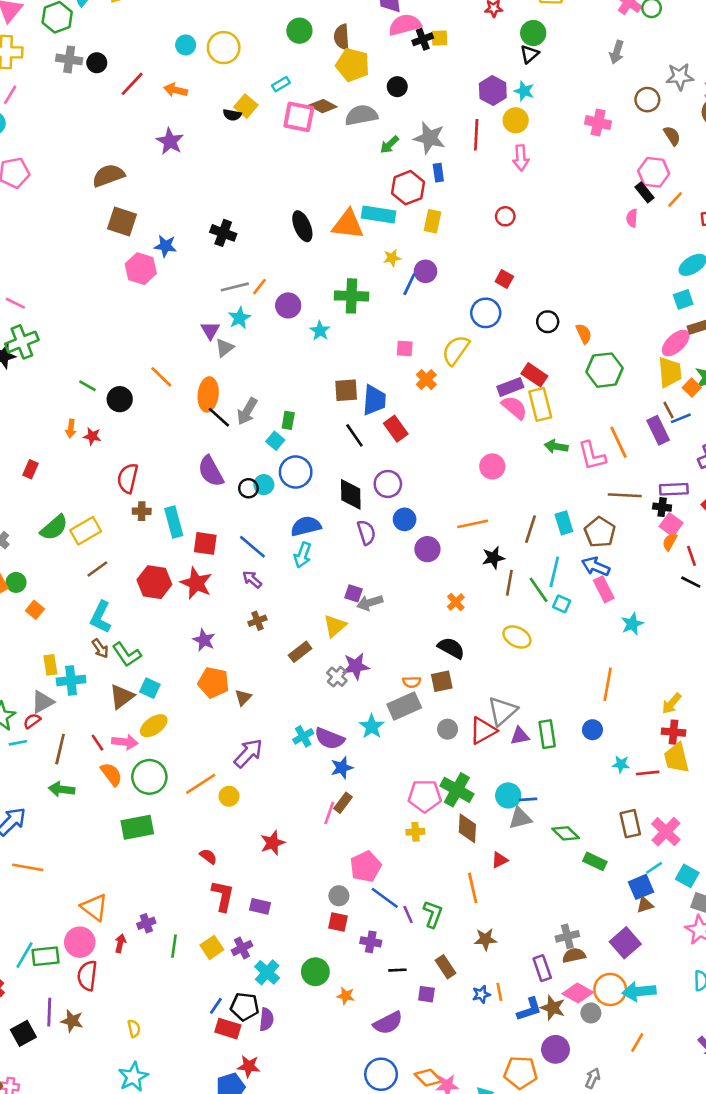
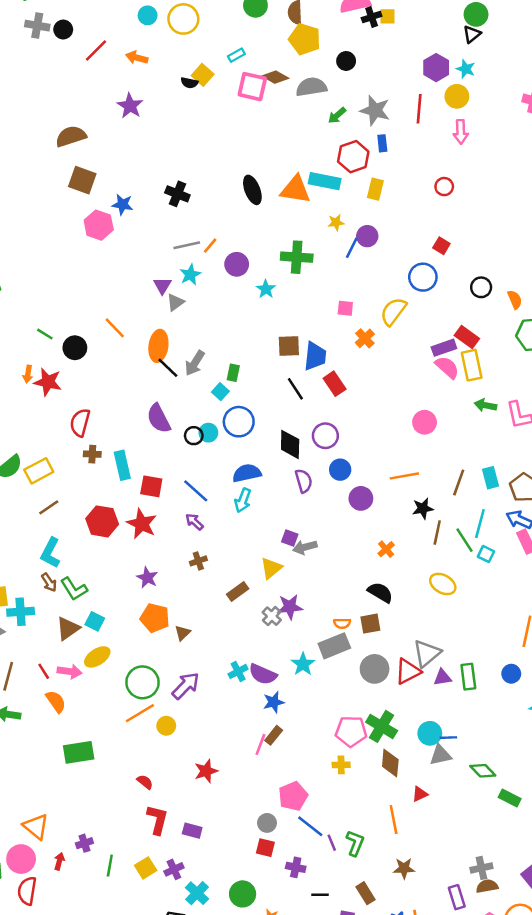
red star: (92, 436) -> (48, 382), size x1.6
gray circle: (448, 729) -> (375, 669), size x1.5
green circle: (149, 777) -> (142, 682), moved

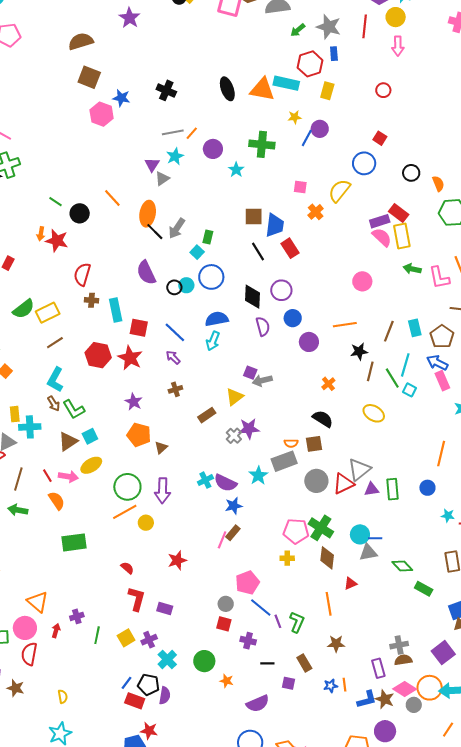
cyan square: (95, 621) -> (90, 436), turned 35
purple arrow: (186, 686) -> (163, 491), turned 135

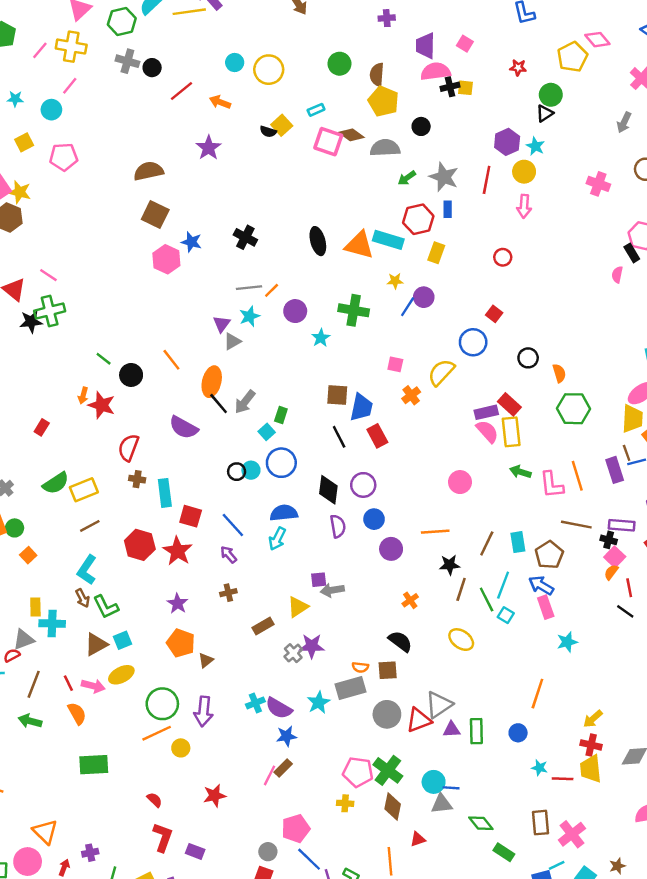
purple semicircle: (146, 273) -> (184, 427), moved, turned -40
purple square: (250, 373) -> (319, 580), turned -32

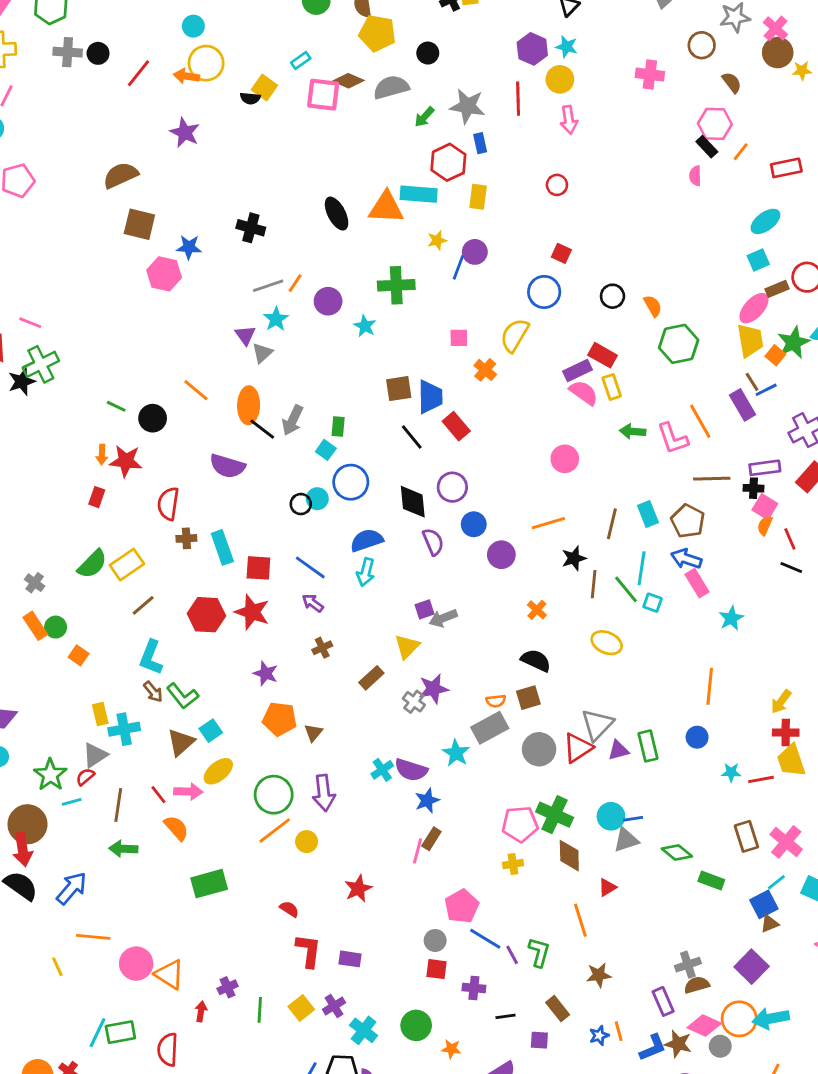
yellow circle: (269, 70) -> (206, 63), moved
red rectangle: (42, 427) -> (97, 497), moved
yellow rectangle: (511, 432) -> (612, 387), size x0.7
pink circle: (28, 862) -> (136, 964), moved

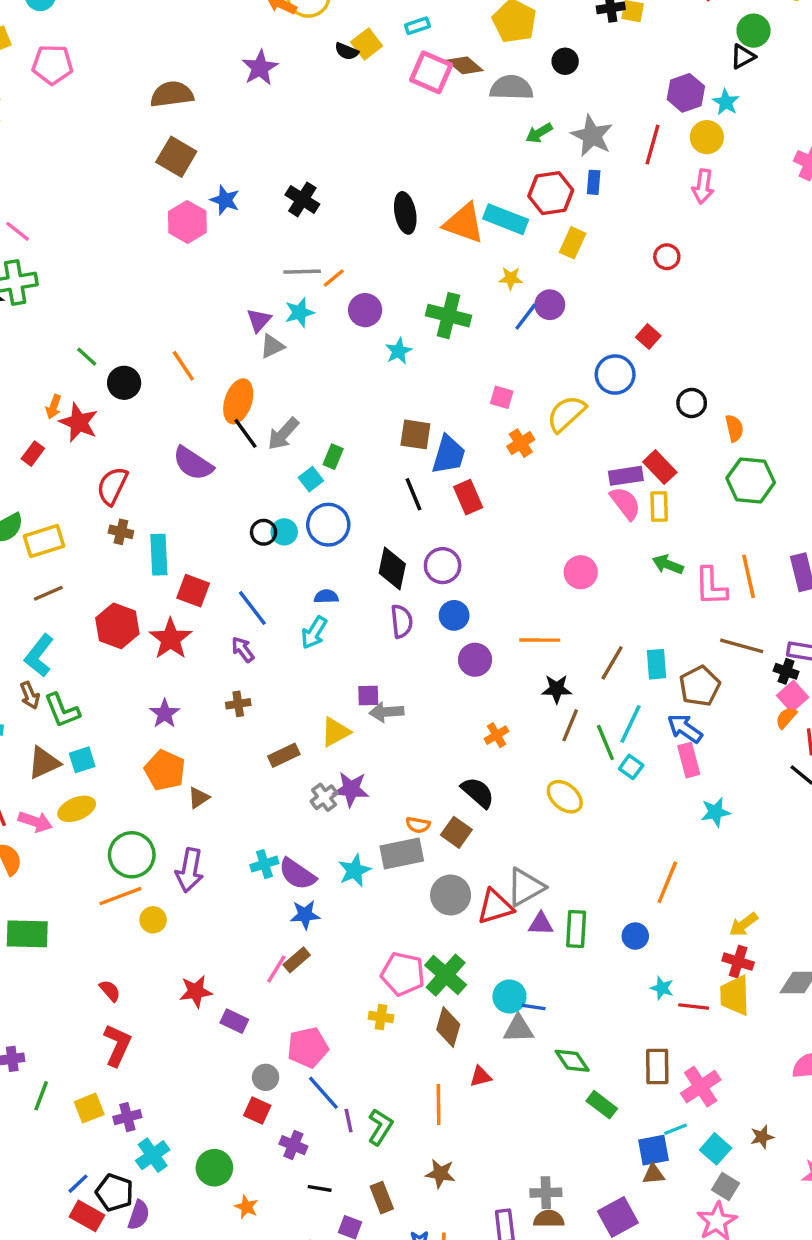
blue semicircle: (367, 540) -> (326, 597), size x0.6
brown square: (528, 698) -> (456, 832), turned 35
purple rectangle: (350, 959) -> (234, 1021), moved

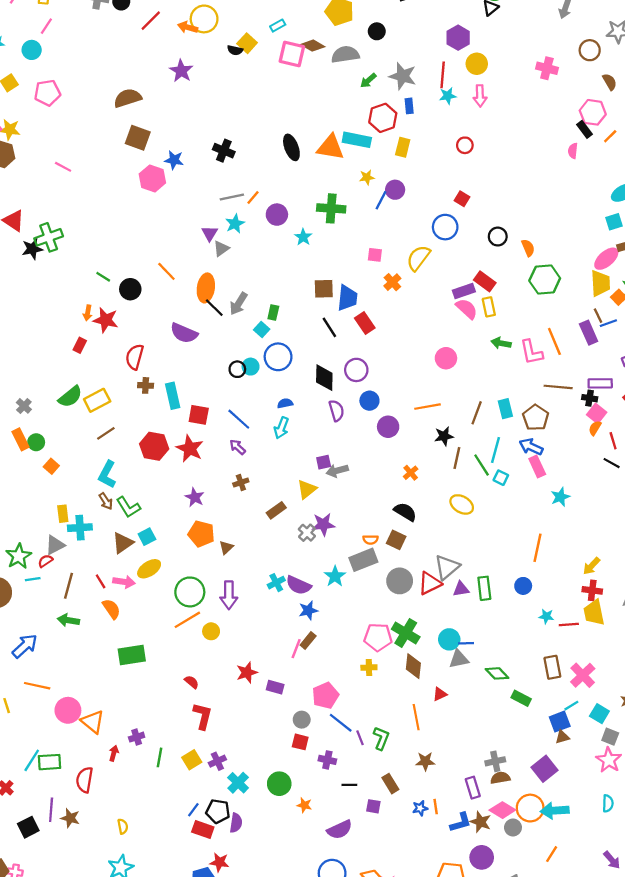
cyan star: (726, 102) -> (448, 96), moved, turned -30
pink line: (18, 231) -> (63, 167), moved

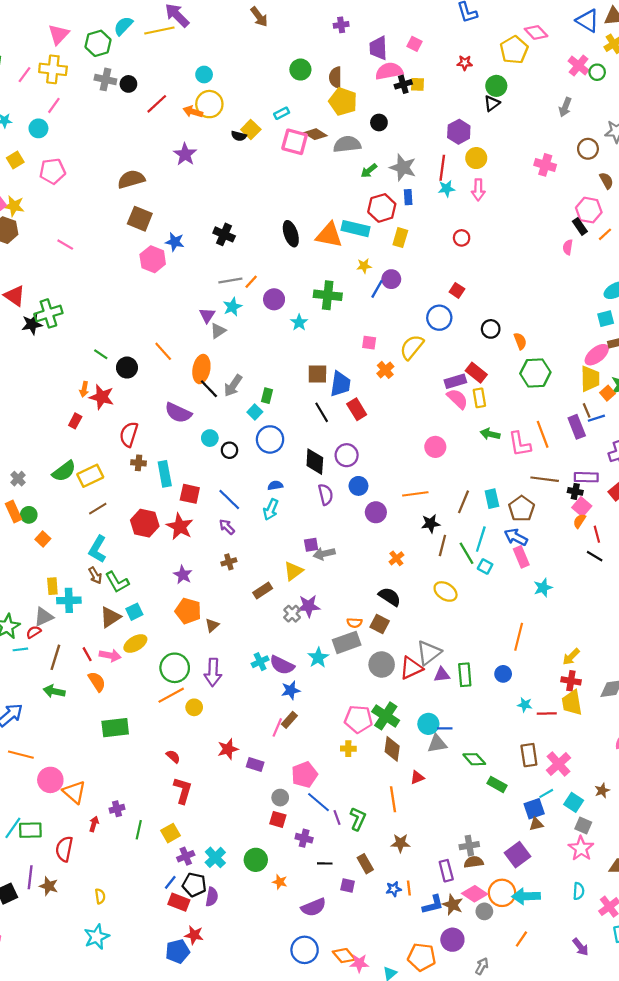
cyan circle: (251, 367) -> (210, 438), moved
purple cross: (217, 761) -> (186, 856), moved

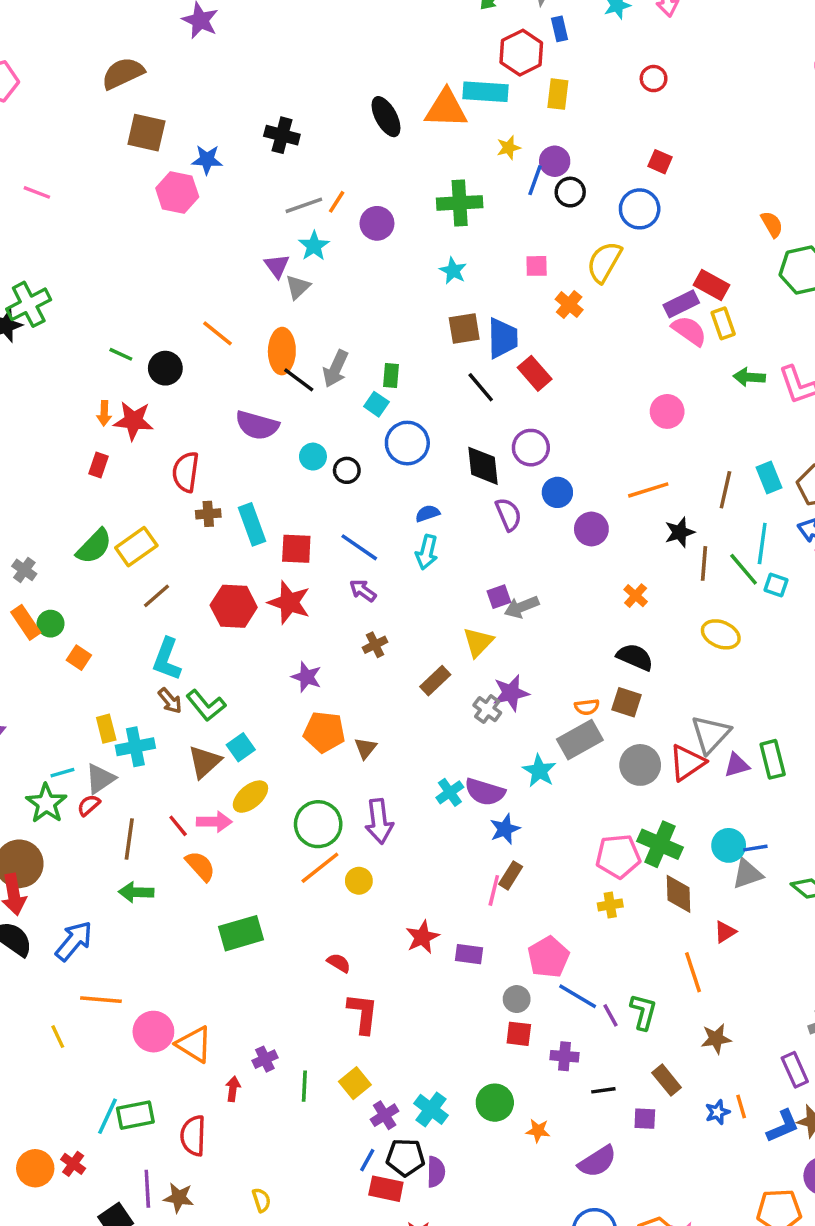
cyan star: (299, 322) -> (453, 271), moved
black circle: (491, 329) -> (570, 192), moved
cyan line: (20, 649) -> (62, 773), moved

